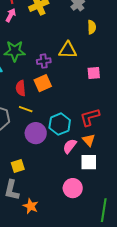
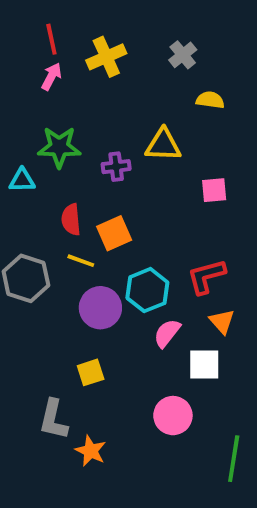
yellow semicircle: (92, 27) -> (210, 100), turned -80
orange square: (43, 83) -> (114, 233), moved
orange triangle: (89, 140) -> (222, 321), moved
yellow square: (18, 166) -> (91, 372), moved

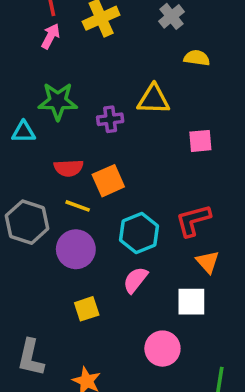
red semicircle: (71, 220) -> (69, 168), turned -88
purple circle: (100, 308) -> (76, 249), moved
pink semicircle: (167, 333) -> (135, 280), moved
gray L-shape: (53, 419) -> (31, 358), moved

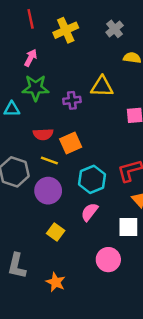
pink arrow: (51, 36) -> (31, 58), moved
yellow square: (87, 309) -> (56, 232), turned -36

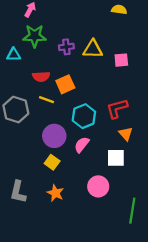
yellow triangle: (102, 87) -> (93, 49), moved
purple circle: (48, 191) -> (54, 136), moved
orange star: (56, 282) -> (55, 193), moved

